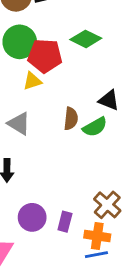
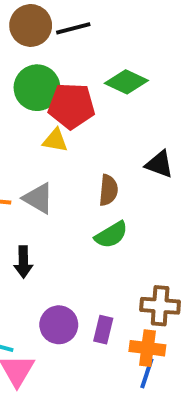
yellow triangle: (32, 81) -> (55, 140), turned 30
green semicircle: (95, 127) -> (111, 235), moved
brown cross: (107, 205) -> (160, 306), turned -36
blue line: (96, 255) -> (147, 373), turned -60

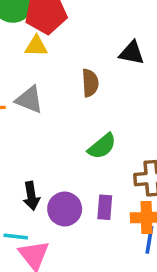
green semicircle: (111, 235) -> (102, 146), moved
black arrow: (23, 262) -> (31, 196), moved

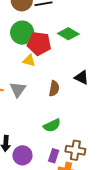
gray triangle: (29, 100) -> (18, 89), turned 30
purple rectangle: (105, 207) -> (54, 156), moved

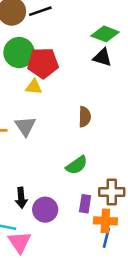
green diamond: (68, 34) -> (105, 34), moved
black triangle: (82, 77) -> (102, 57), moved
brown semicircle: (54, 88) -> (85, 117), moved

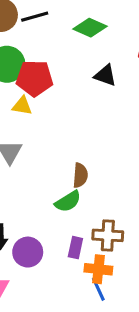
green diamond: (105, 34) -> (90, 28), moved
brown semicircle: (85, 117) -> (80, 175), moved
blue line: (106, 238) -> (98, 289), turned -42

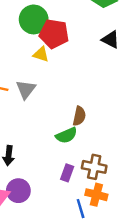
purple circle: (28, 252) -> (18, 191), moved
orange cross: (98, 269) -> (96, 195), moved

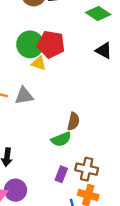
green circle: (34, 19) -> (30, 44), moved
gray triangle: (26, 89) -> (24, 96), turned 42

